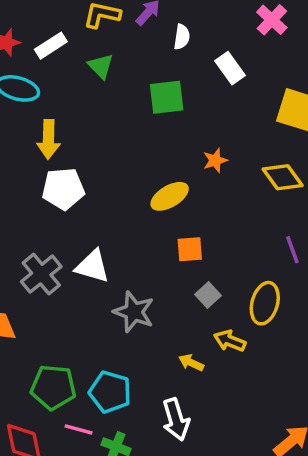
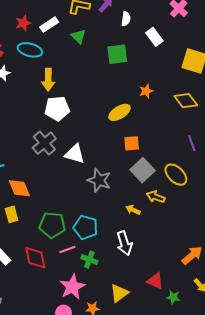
gray cross: (41, 274) -> (44, 143), moved
gray square: (208, 295) -> (143, 170), size x1.6
yellow ellipse: (265, 303) -> (176, 175), turned -60
pink line: (79, 429) -> (67, 250), turned -35

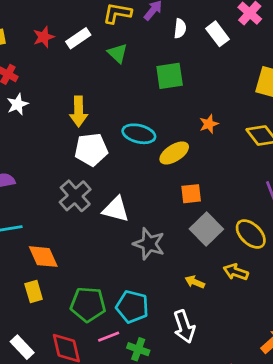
white rectangle: (154, 37) -> (218, 34), moved
cyan ellipse: (30, 50) -> (139, 134), moved
yellow arrow: (156, 197) -> (236, 272), moved

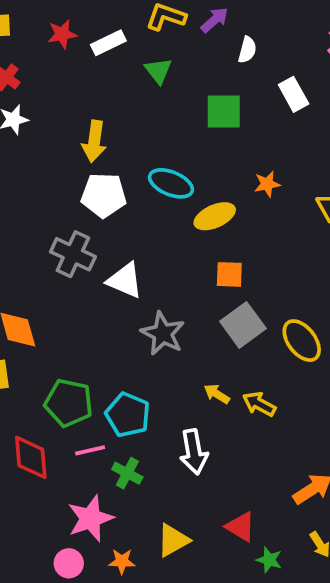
white rectangle: (218, 34) -> (294, 94), moved
gray cross: (75, 196) -> (73, 254), turned -32
yellow arrow: (236, 272) -> (259, 404), moved

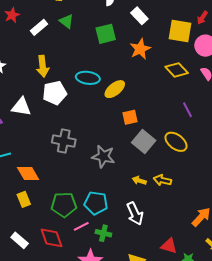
white rectangle: (108, 43) -> (39, 27), moved
orange star: (267, 184) -> (140, 49), moved, size x1.5
gray cross: (73, 254) -> (64, 141), moved
white triangle: (125, 280) -> (21, 107), moved

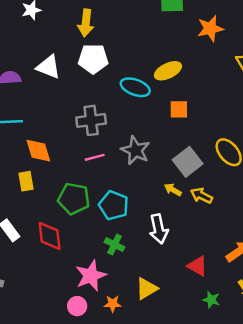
cyan ellipse: (88, 78) -> (135, 87), moved
gray cross: (64, 141) -> (91, 120), turned -30
gray square: (144, 141) -> (188, 162), moved
pink line: (81, 226) -> (95, 157), moved
red triangle: (169, 246) -> (197, 266), moved

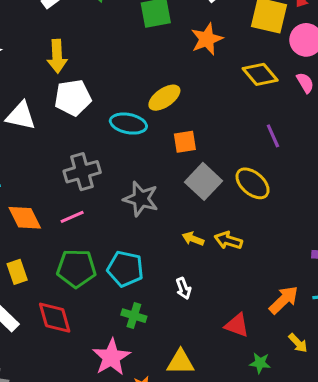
pink line: (95, 157) -> (72, 217), moved
gray square: (188, 162) -> (203, 181), moved
yellow rectangle: (26, 181) -> (17, 272), moved
white arrow: (159, 229) -> (183, 288), size x0.6
yellow triangle: (147, 289) -> (180, 362), turned 40

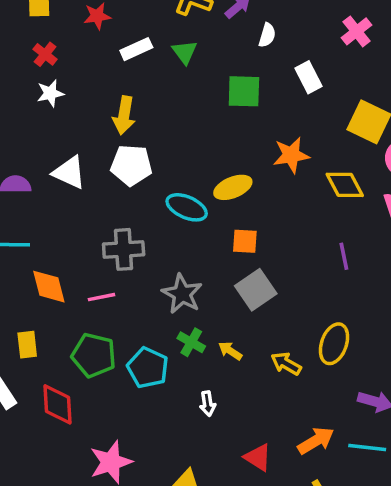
orange star: (207, 39) -> (291, 155), moved
yellow ellipse: (253, 183) -> (334, 344), moved, turned 56
yellow arrow: (228, 240) -> (286, 363), moved
green cross: (134, 316) -> (191, 342), moved

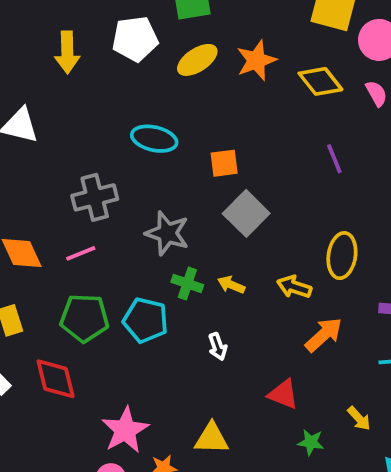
white pentagon: (131, 165) -> (135, 39), moved
yellow ellipse: (233, 187) -> (197, 60), moved
orange arrow: (316, 441) -> (324, 335), moved

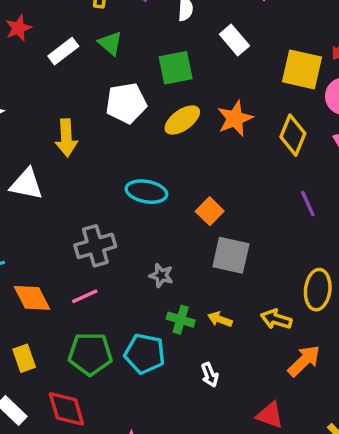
yellow arrow: (67, 52) -> (66, 138), moved
yellow diamond: (320, 81) -> (293, 135), turned 63
orange square: (224, 163) -> (210, 211), turned -36
gray square: (246, 213) -> (231, 255), turned -30
gray star: (167, 233) -> (161, 275), size x0.6

